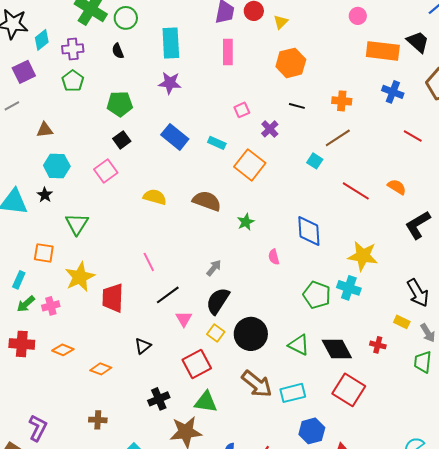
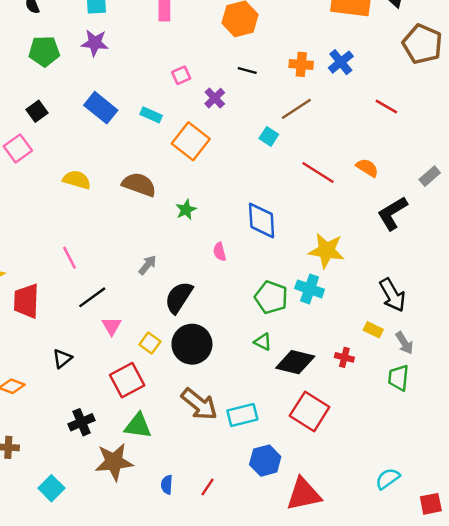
blue cross: (393, 92) -> (341, 62), moved, turned 30
green pentagon: (120, 104) -> (44, 51), moved
black semicircle: (218, 301) -> (179, 297), moved
green triangle: (299, 345) -> (263, 342), moved, size x0.7
black diamond: (337, 349) -> (295, 362), turned -48

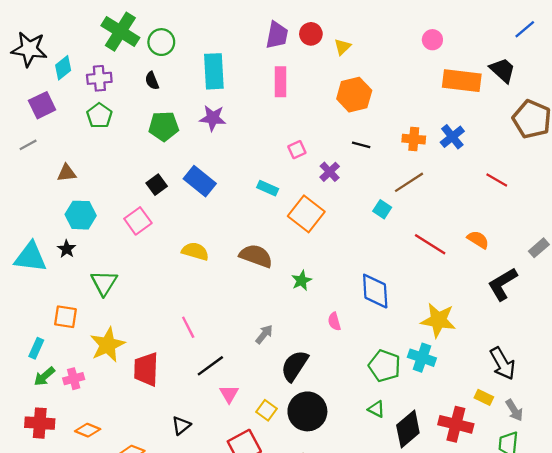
blue rectangle: (101, 108) -> (200, 181), moved
red cross: (344, 357) -> (456, 424), size x1.8
black diamond: (295, 362) -> (408, 429), turned -54

